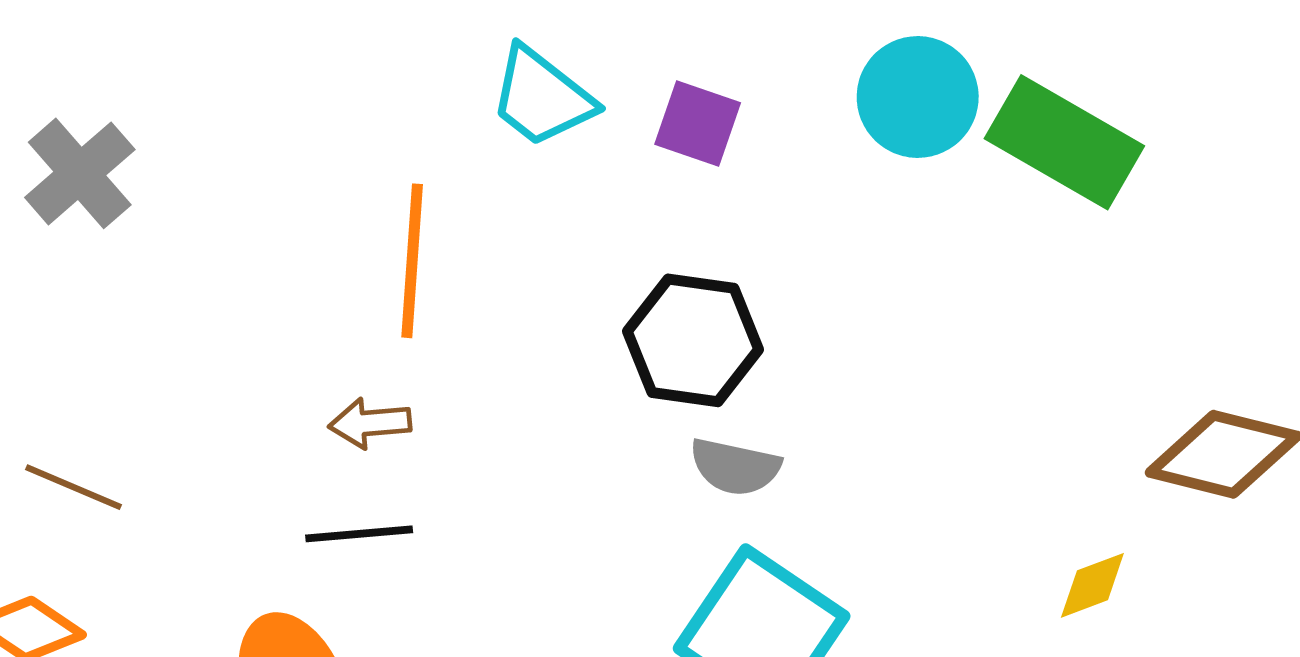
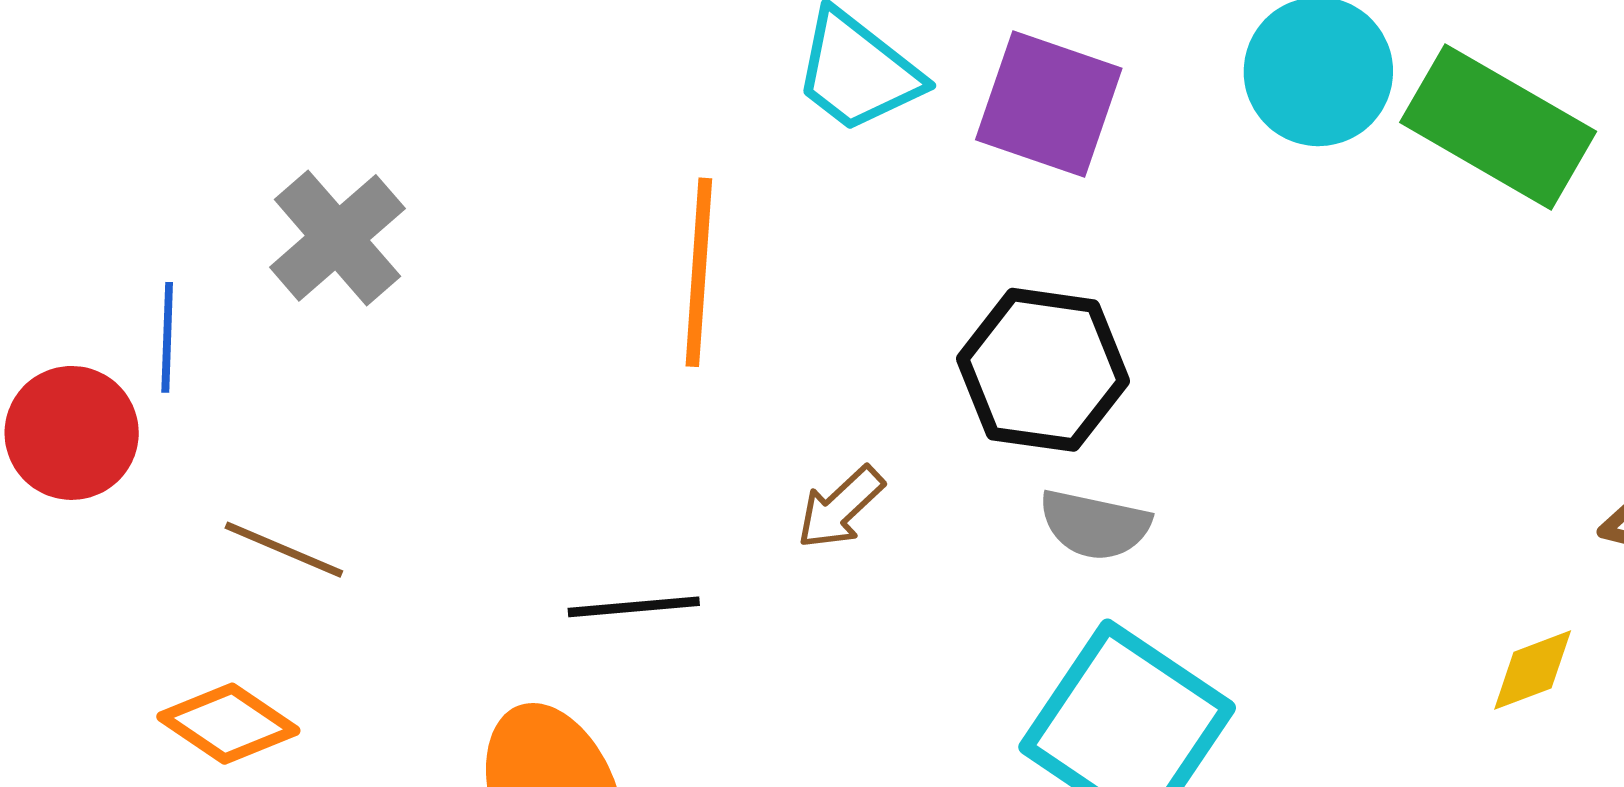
purple square: (698, 124) -> (1049, 104), size x1.4
gray cross: (80, 173) -> (337, 238), moved
brown arrow: (370, 423) -> (840, 508), moved, turned -38

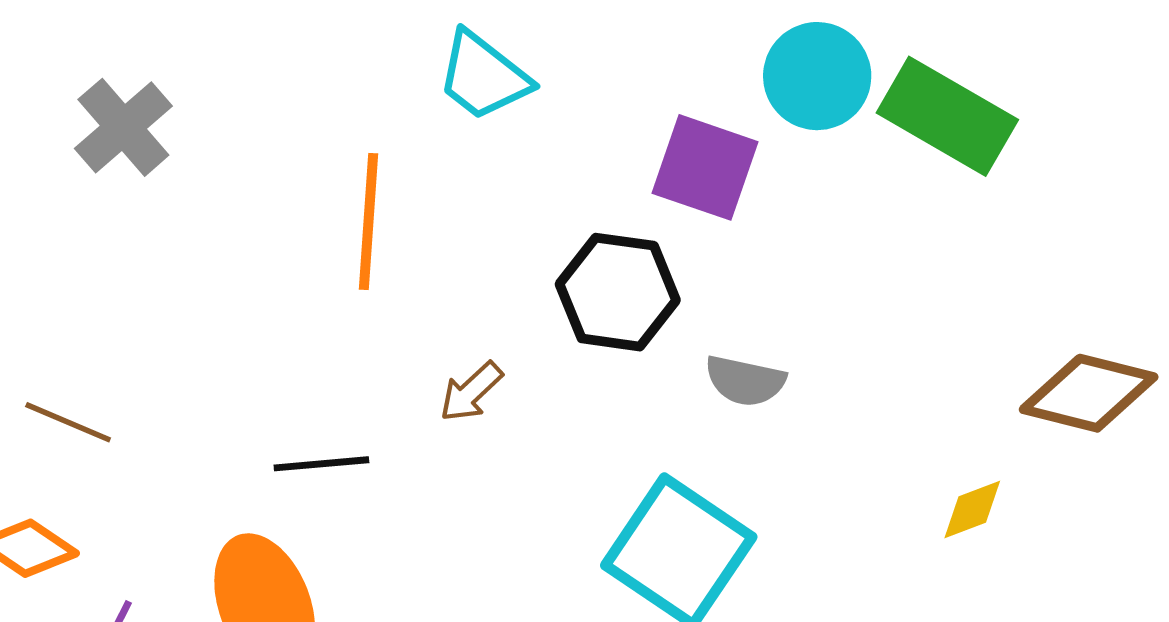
purple square: (1049, 104) -> (705, 167), moved
gray cross: (337, 238) -> (123, 127), moved
gray semicircle: (1095, 525) -> (745, 381), moved

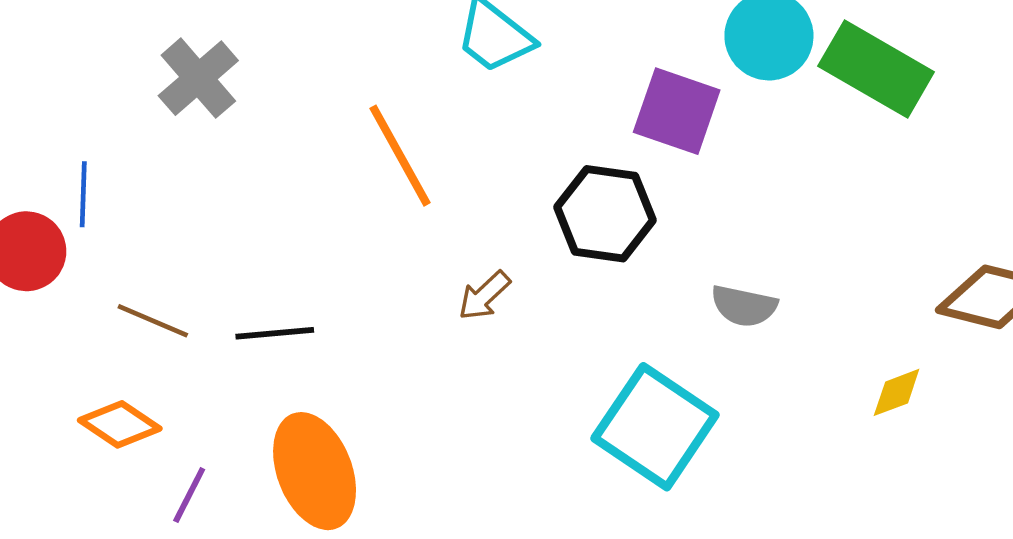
orange line: (369, 221) -> (400, 156), turned -33
gray semicircle: (745, 381) -> (744, 306), moved
black line: (321, 464) -> (275, 333), moved

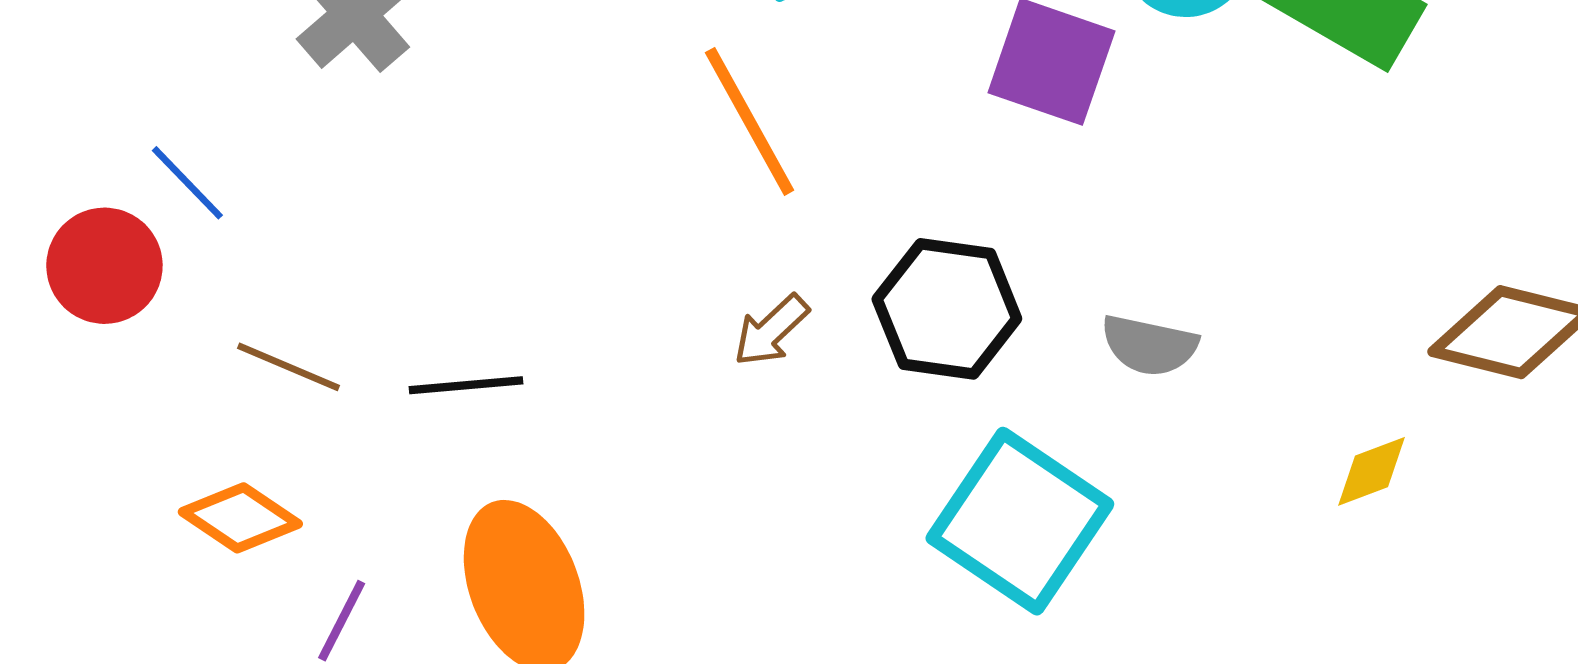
orange line: (400, 156) -> (750, 121), moved
blue line: (83, 194) -> (187, 183), turned -46
black hexagon: (605, 214) -> (947, 309), moved

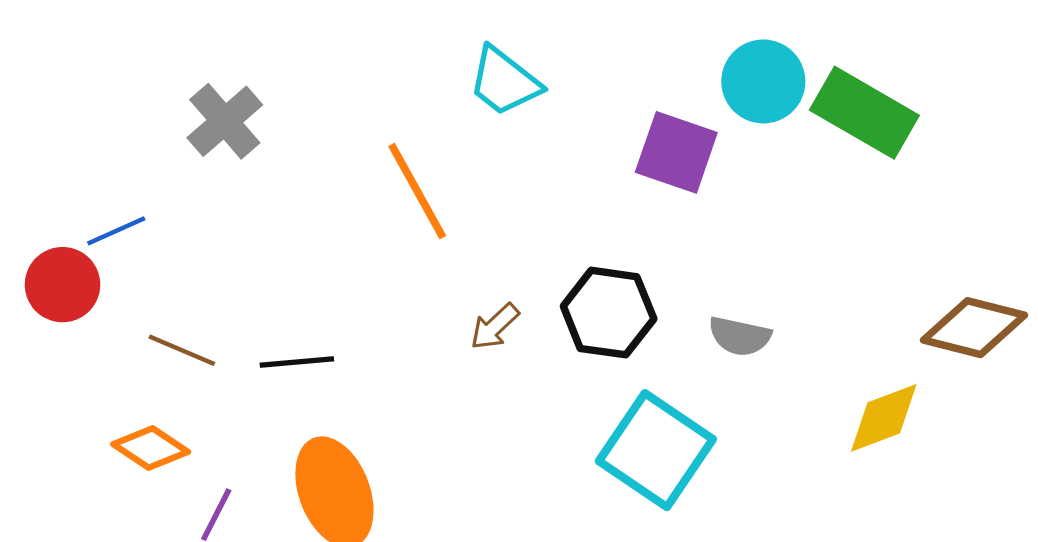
orange line: (750, 121) -> (417, 191), moved
blue line: (187, 183) -> (116, 231), turned -70
yellow diamond: (1371, 471) -> (884, 418), size x1.5

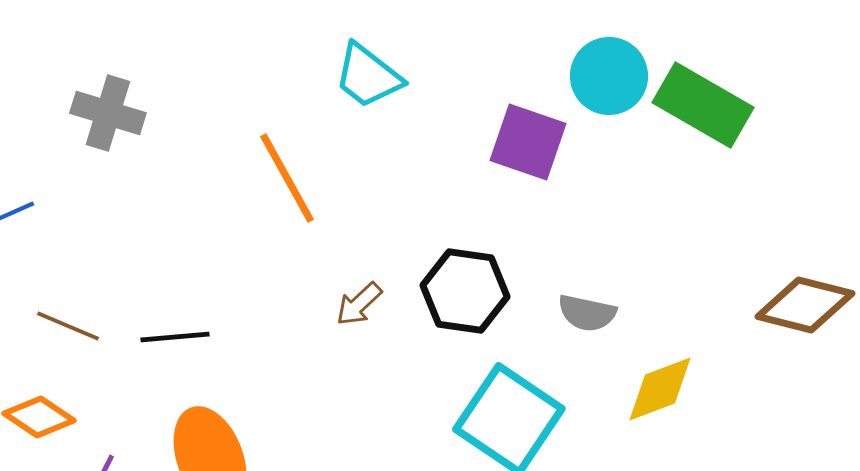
gray cross: (225, 121) -> (108, 113), turned -32
yellow diamond: (884, 418) -> (660, 389), moved

